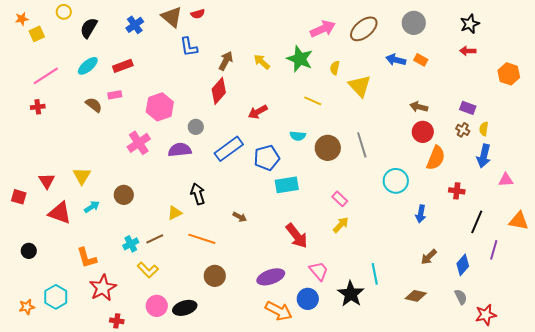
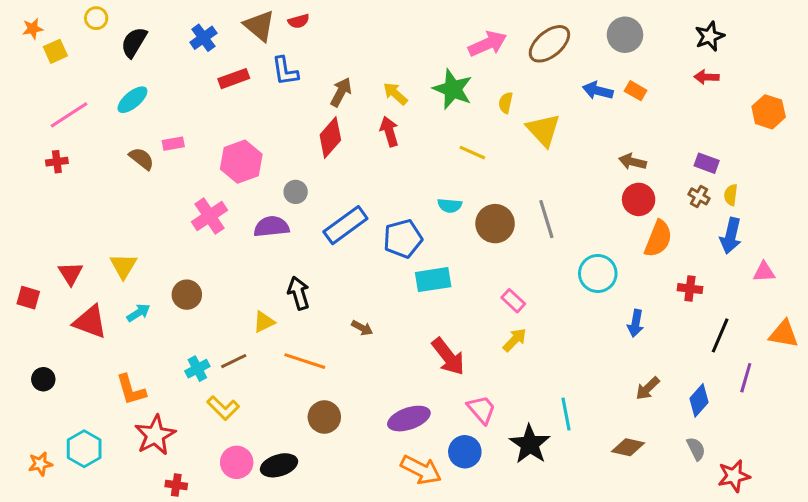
red rectangle: (123, 66) -> (234, 79), moved
red arrow: (258, 112) -> (389, 131), moved, turned 102

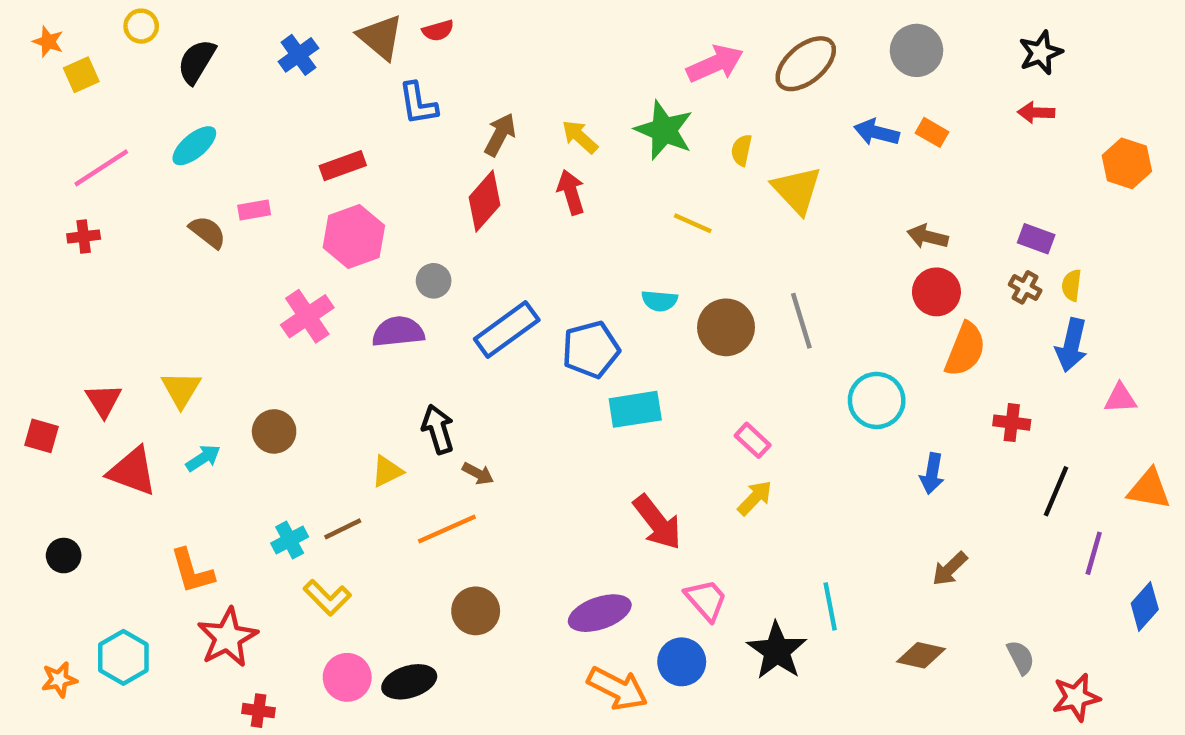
orange star: (33, 29) -> (48, 42), turned 30
red rectangle: (234, 79) -> (343, 166), moved
brown arrow: (362, 328) -> (478, 474), moved
orange line: (305, 361) -> (447, 529), turned -42
blue diamond: (699, 400) -> (1145, 606), moved

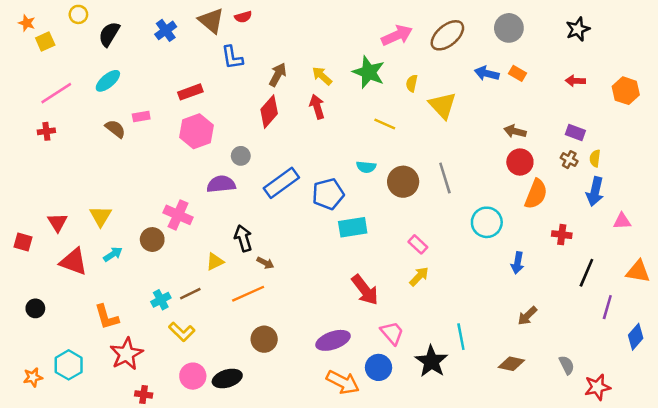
red arrow: (1036, 112) -> (575, 81), moved
pink cross: (307, 316) -> (178, 215), moved, turned -32

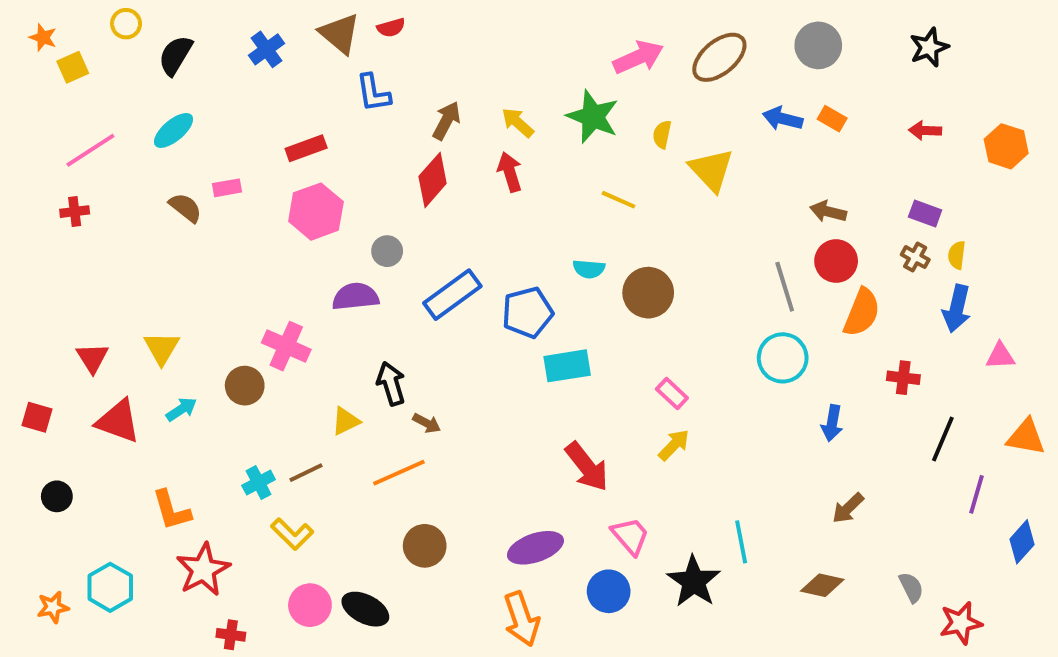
gray line: (445, 178) -> (785, 287), moved
red square: (23, 242) -> (37, 417), moved
black ellipse: (227, 379) -> (365, 609), turned 44
orange arrow: (343, 382) -> (522, 619), moved, turned 44

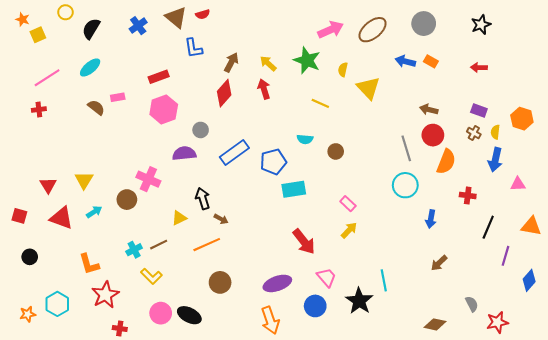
orange hexagon: (1006, 146) -> (522, 119), moved
brown circle: (648, 293) -> (336, 151), size x0.6
brown diamond: (822, 585) -> (435, 324), moved

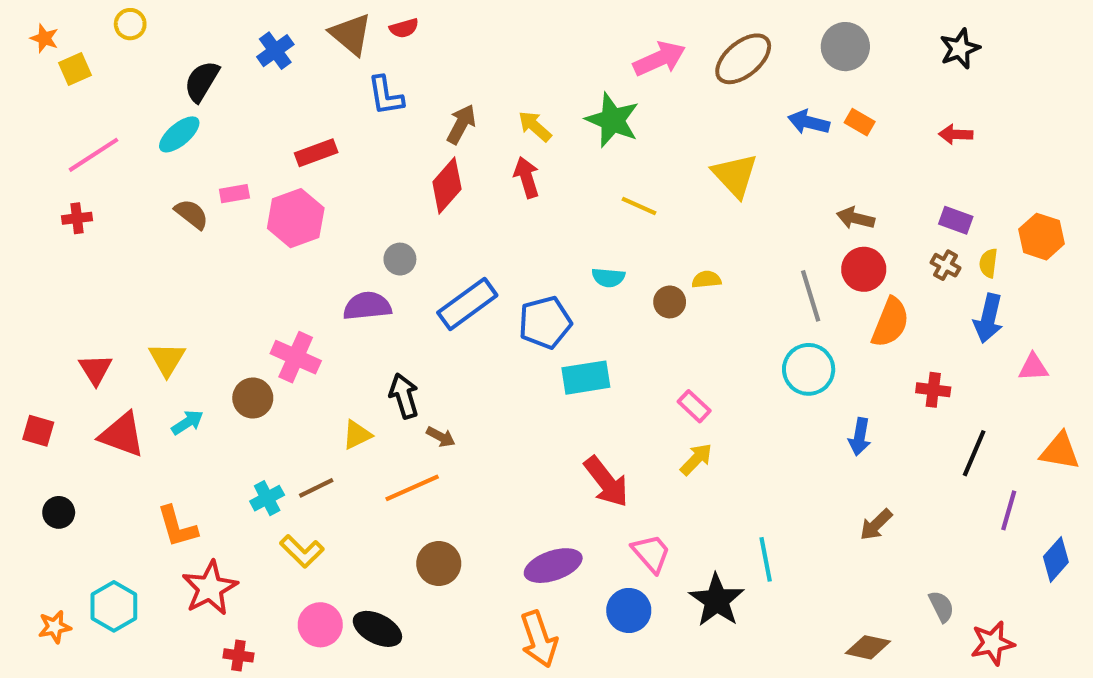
black semicircle: (91, 29) -> (202, 81), moved
yellow semicircle: (343, 70) -> (706, 279), moved, turned 72
pink hexagon: (164, 109) -> (296, 218), moved

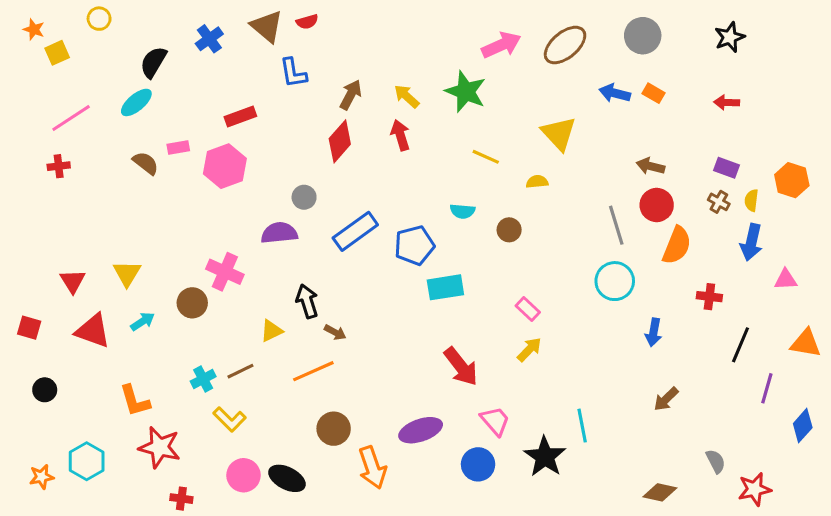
yellow semicircle: (706, 279) -> (537, 182), moved
red star: (210, 588) -> (160, 447), turned -30
orange arrow: (539, 639) -> (372, 467), moved

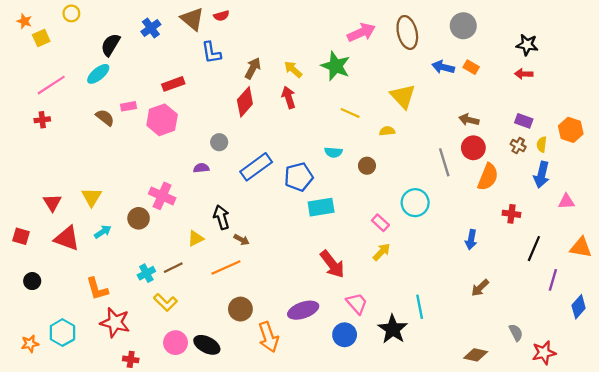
black star: (730, 37) -> (527, 45), moved, turned 30
brown ellipse: (565, 45) -> (407, 32), turned -64
purple semicircle: (279, 233) -> (201, 168), size x0.6
cyan circle: (615, 281) -> (415, 203), moved

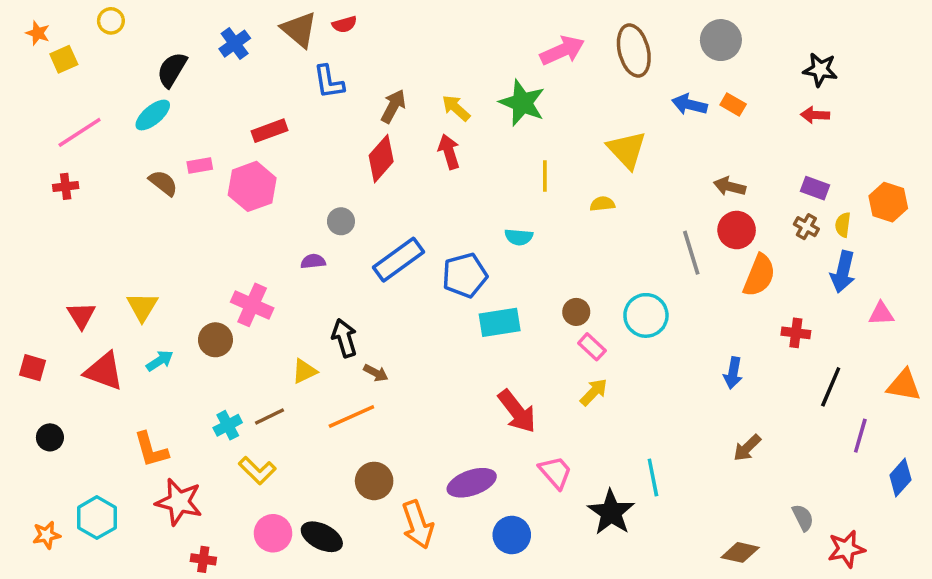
yellow line: (350, 113) -> (545, 176), turned 66
brown circle: (367, 166) -> (576, 312), moved
blue circle: (345, 335) -> (512, 535), moved

